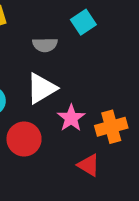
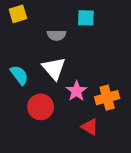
cyan square: (83, 22) -> (86, 18), turned 36
white triangle: (41, 88) -> (54, 68), turned -40

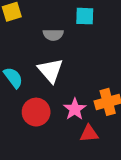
pink star: (76, 91) -> (75, 109), moved
red triangle: (90, 127) -> (89, 133), turned -36

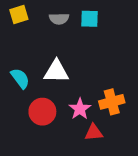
gray semicircle: (53, 35) -> (59, 19), moved
white triangle: (50, 70) -> (56, 71), turned -48

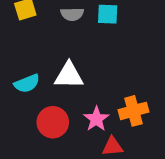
cyan semicircle: (20, 78) -> (27, 83), turned 105

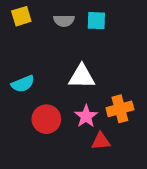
white triangle: (69, 75) -> (82, 76), moved

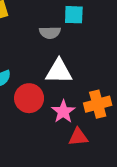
gray semicircle: (64, 21) -> (50, 33), moved
red circle: (46, 119) -> (29, 98), moved

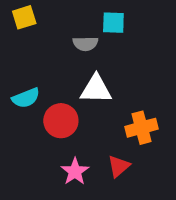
pink star: (63, 112) -> (75, 171), moved
red triangle: (78, 137) -> (119, 166), turned -36

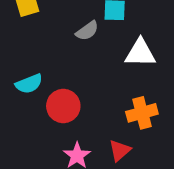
gray semicircle: (85, 44) -> (87, 31), turned -35
white triangle: (96, 89) -> (140, 53), moved

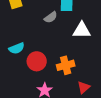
orange cross: (142, 113) -> (66, 65), moved
red triangle: (120, 150) -> (84, 87), moved

